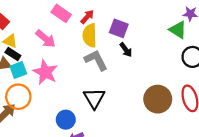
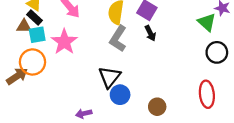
gray L-shape: (96, 60) -> (118, 39), turned -130
brown circle: (158, 99) -> (157, 107), moved, size x0.6
blue circle: (66, 120) -> (120, 95), moved

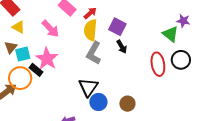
black rectangle: (35, 18) -> (36, 70), moved
brown triangle: (24, 26) -> (11, 47), turned -48
red ellipse: (207, 94) -> (158, 64), moved
brown circle: (157, 107) -> (127, 104), moved

